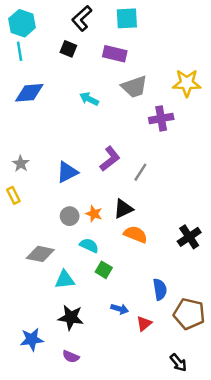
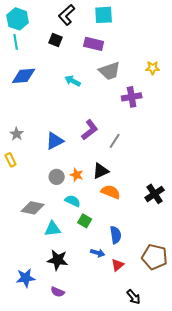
yellow star: (187, 83) -> (153, 68), size x0.6
blue semicircle: (160, 289) -> (116, 235), moved
black arrow: (178, 363) -> (134, 297), moved

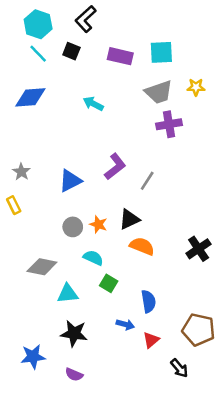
cyan square: (104, 15) -> (161, 52), moved
cyan hexagon: (18, 19) -> (38, 24), moved
cyan line: (16, 42) -> (38, 54), moved, turned -35
gray trapezoid: (110, 71) -> (159, 92), moved
black arrow: (134, 297) -> (179, 368), moved

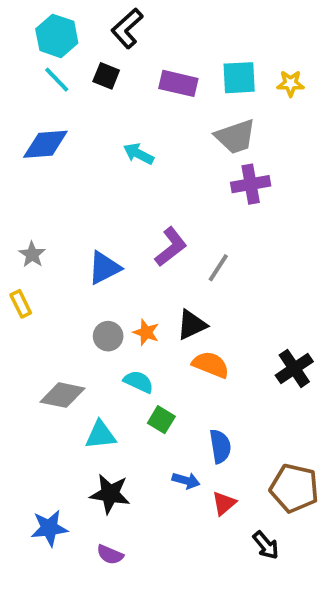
yellow star: (196, 87) -> (291, 83), moved

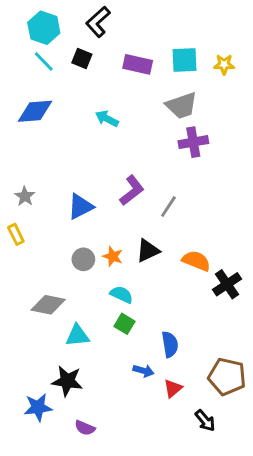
orange semicircle: (211, 365) -> (196, 261), moved
cyan semicircle: (139, 382) -> (121, 295), moved
black star: (110, 494) -> (67, 381), moved

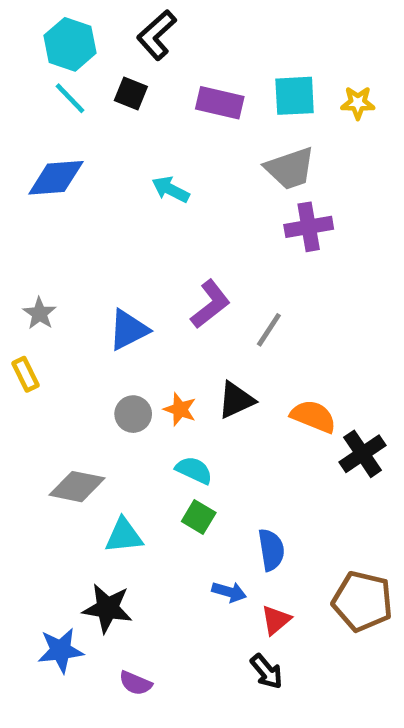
black arrow: (205, 421) -> (267, 671), moved

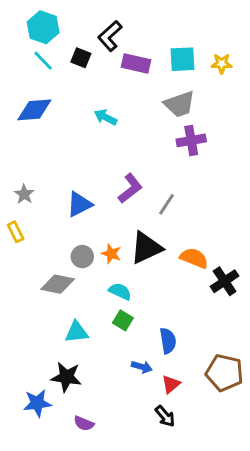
black L-shape: (157, 35) -> (110, 36), moved
black triangle: (236, 400) -> (146, 248), size x1.4
gray diamond: (77, 487) -> (58, 284), moved

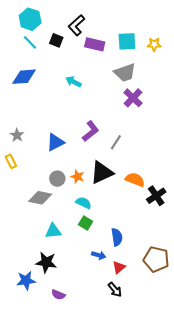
purple cross: (191, 140) -> (133, 98), turned -36

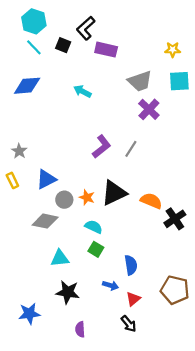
cyan square: (127, 41) -> (179, 81), moved
blue triangle: (55, 142) -> (46, 179), moved
gray line: (116, 142) -> (131, 149), moved
black star: (46, 262) -> (68, 292), moved
purple semicircle: (58, 295) -> (80, 329), moved, turned 64

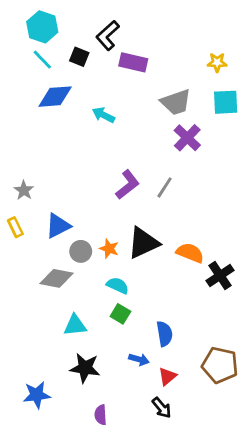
blue diamond: (27, 86) -> (55, 97), moved

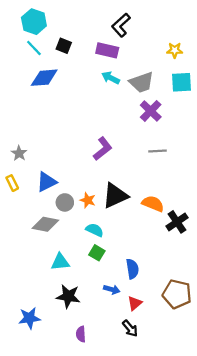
black L-shape: (108, 35) -> (121, 25), moved
cyan arrow: (103, 115) -> (111, 78), moved
gray line: (165, 187) -> (158, 151), moved, turned 54

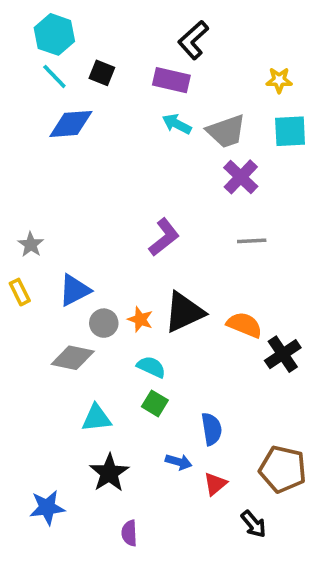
black star: (68, 296) -> (109, 473), turned 30
black arrow: (130, 328) -> (254, 524), moved

